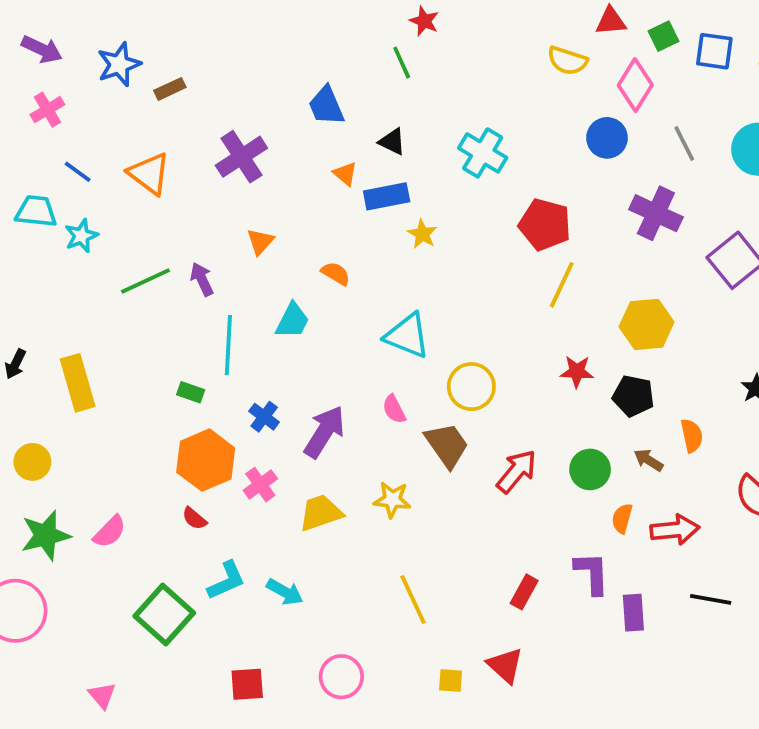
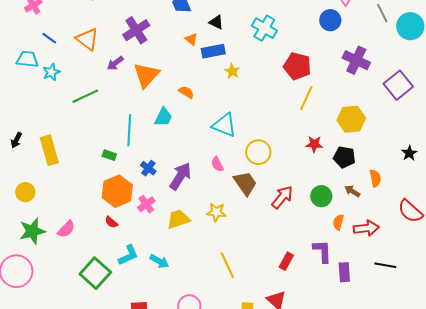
gray line: (684, 144) -> (382, 13), moved
orange triangle: (260, 241) -> (146, 75), size x1.8
purple arrow: (202, 279) -> (115, 63), moved, turned -102

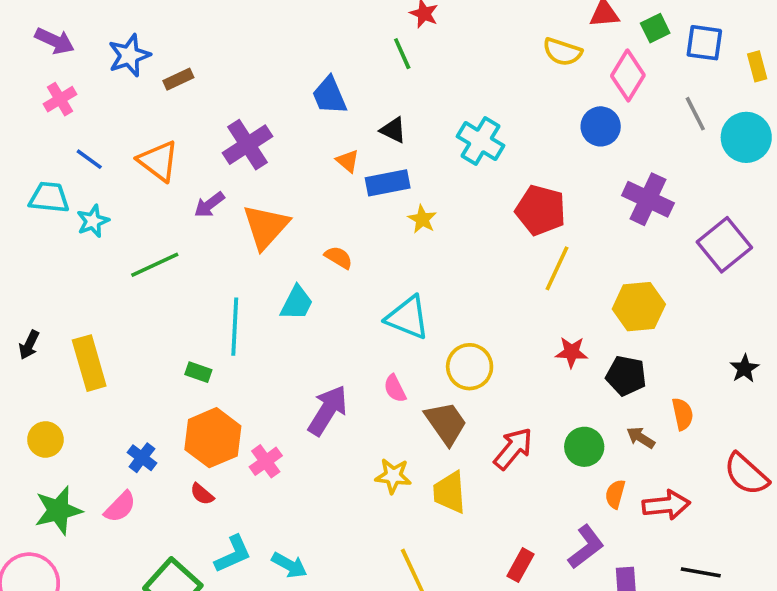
blue cross: (148, 168) -> (142, 458), moved
yellow trapezoid: (178, 219) -> (450, 492), moved, turned -75
purple L-shape: (322, 251) -> (586, 547), turned 55

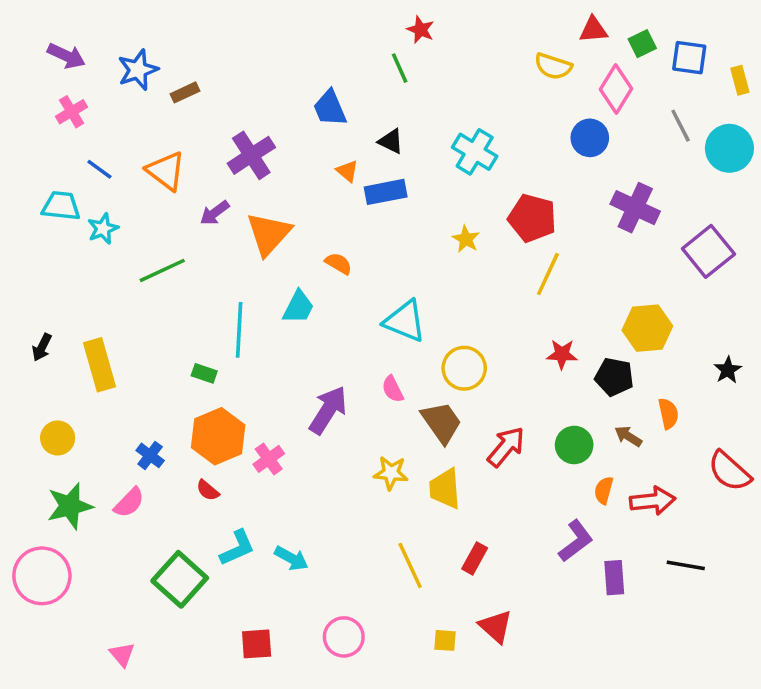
yellow star: (422, 219) -> (466, 239), moved
yellow hexagon: (639, 307) -> (647, 328), moved
red rectangle: (521, 565) -> (475, 558), moved

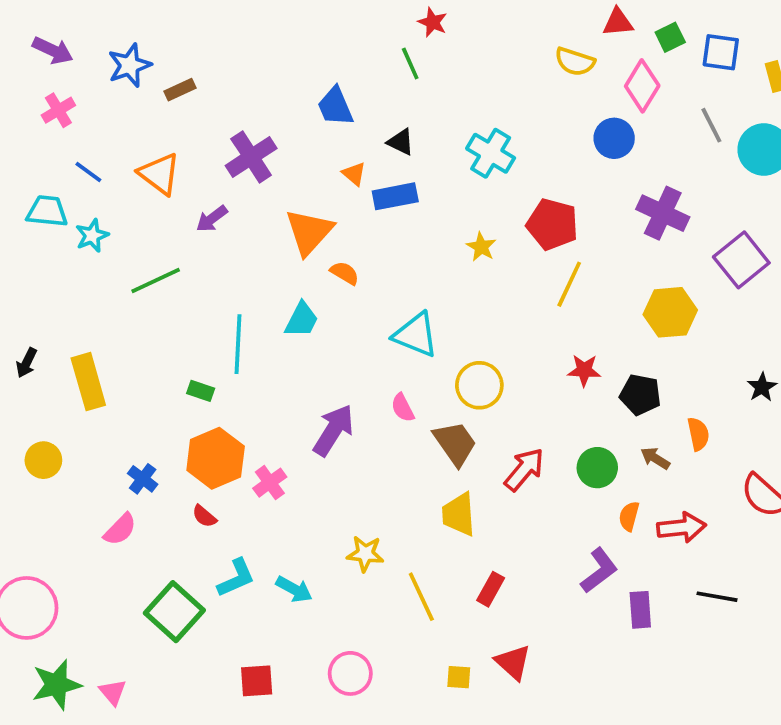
orange triangle: (269, 234) -> (309, 232), moved
yellow hexagon: (647, 328) -> (670, 312), moved
yellow star: (391, 473) -> (365, 554), moved
green star: (70, 506) -> (57, 685), moved

